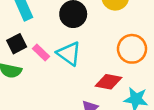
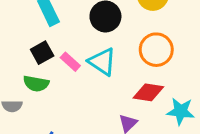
orange circle: (132, 49) -> (156, 50), moved

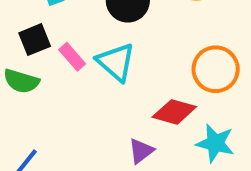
orange circle: (156, 50) -> (216, 69), moved

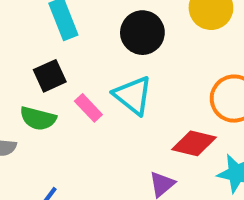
pink rectangle: (72, 57) -> (88, 108), moved

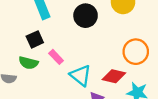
cyan triangle: (133, 95) -> (81, 75), moved

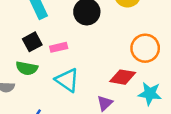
pink rectangle: (56, 57) -> (59, 47), moved, turned -56
cyan triangle: (81, 75) -> (67, 80), moved

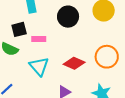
red diamond: (123, 77) -> (74, 63), moved

